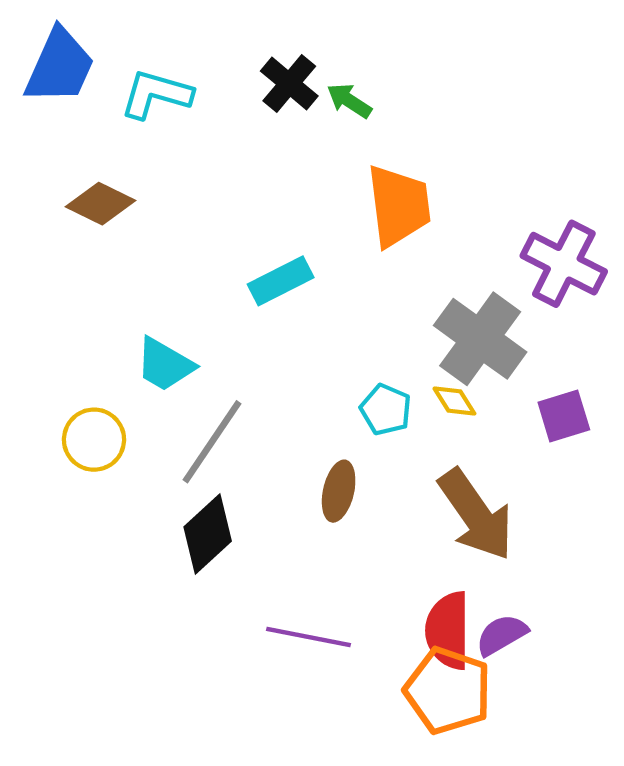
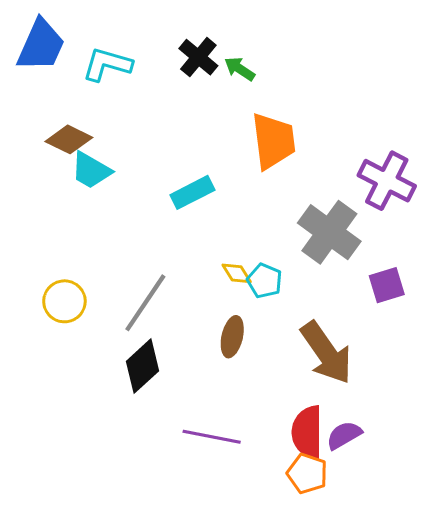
cyan trapezoid: (165, 365) -> (91, 170), moved
yellow diamond: (454, 401) -> (237, 273), moved
orange pentagon: (448, 691) -> (307, 473), size x0.7

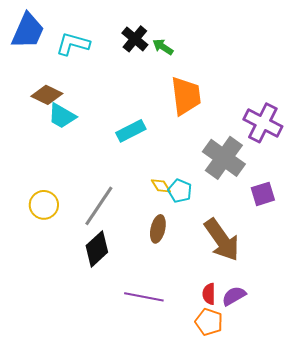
red semicircle: (307, 432) -> (209, 294), size x0.6

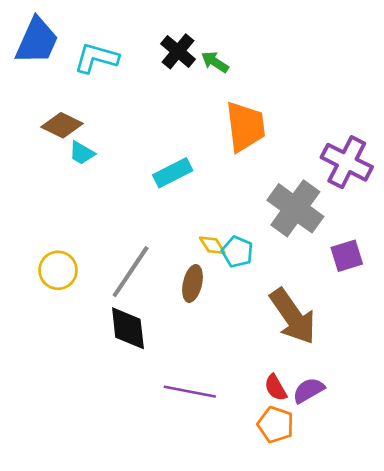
cyan trapezoid: (62, 116) -> (82, 153), size x0.7
brown ellipse: (158, 229) -> (193, 283), moved
black diamond: (97, 249) -> (128, 328), turned -54
red semicircle: (209, 294) -> (276, 388), turned -30

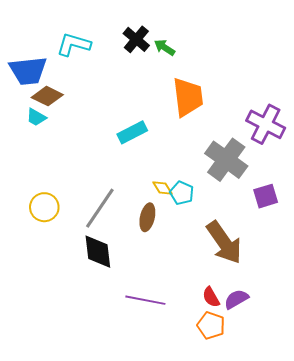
blue trapezoid: (37, 41) -> (28, 71), moved, turned 60
cyan trapezoid: (82, 153) -> (36, 117), moved

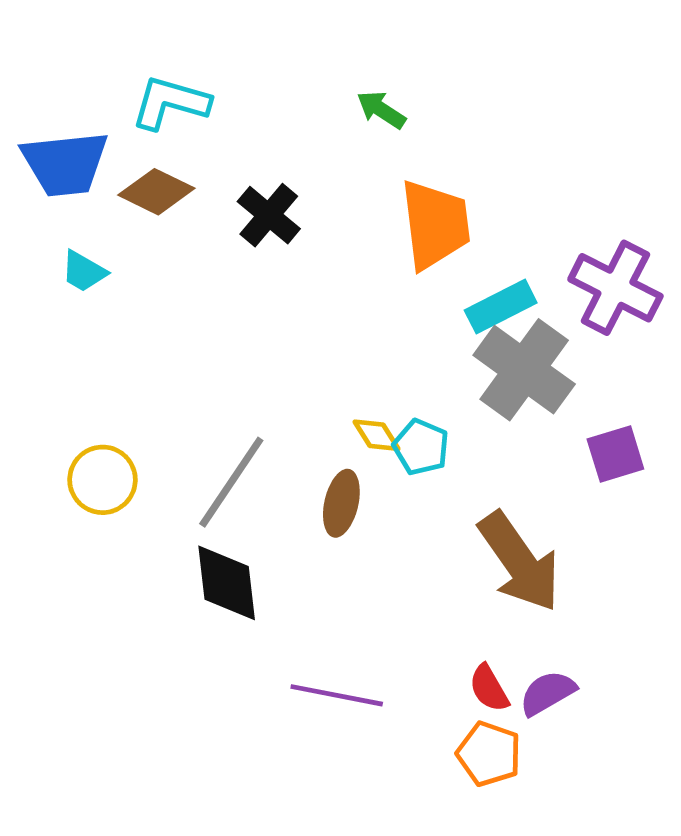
black cross: (136, 39) -> (269, 215), moved
brown diamond: (47, 96) -> (156, 192), moved
cyan rectangle: (132, 132) -> (501, 306), moved

